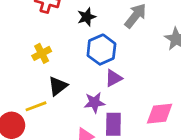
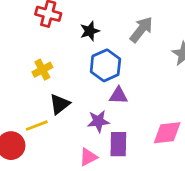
purple triangle: (114, 78) -> (118, 95), turned 30

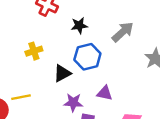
purple triangle: (118, 95) -> (105, 93), moved
black triangle: (60, 104) -> (62, 73), moved

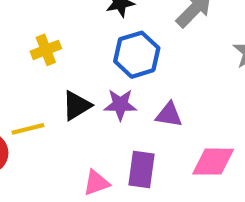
black triangle: (62, 73) -> (77, 106), moved
purple star: (73, 103) -> (120, 105), moved

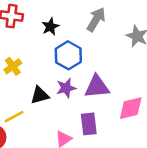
black triangle: (77, 106) -> (40, 95), turned 30
purple triangle: (169, 115) -> (97, 87), size x1.5

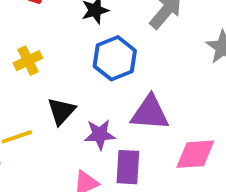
purple star: (66, 88) -> (100, 134), moved
black triangle: (40, 95) -> (61, 111), turned -42

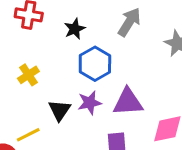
purple star: (100, 134) -> (90, 103), moved

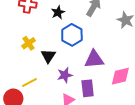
purple star: (90, 103) -> (65, 75), moved
black triangle: (60, 110) -> (48, 56), moved

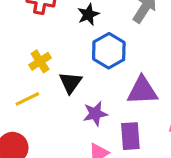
yellow line: (29, 82) -> (27, 99), moved

